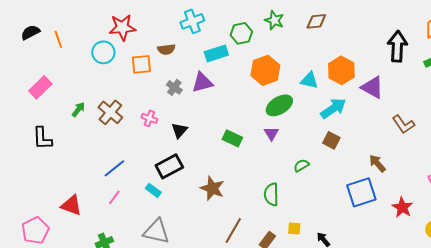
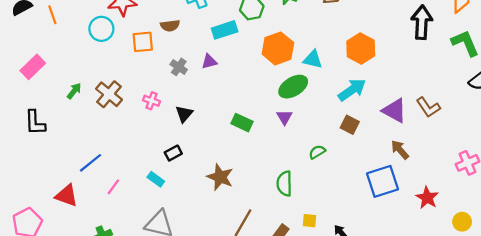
cyan triangle: (309, 80) -> (313, 59), moved
purple triangle: (202, 82) -> (209, 62), size x0.7
purple triangle: (372, 87) -> (394, 111), moved
black rectangle: (169, 166) -> (173, 153), size x0.6
blue line: (114, 168) -> (90, 163), moved

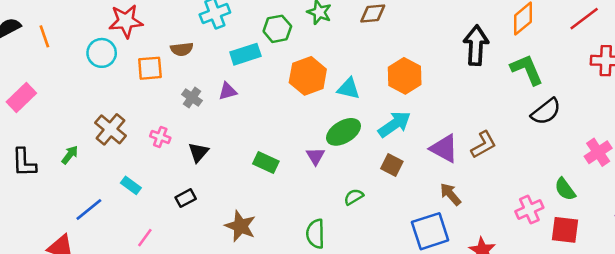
green ellipse: (293, 87) -> (344, 132), moved
green arrow: (74, 91) -> (70, 155), moved
brown L-shape: (428, 107) -> (484, 145), turned -85
cyan rectangle: (156, 179) -> (131, 185), moved
pink line: (113, 187) -> (145, 238), moved

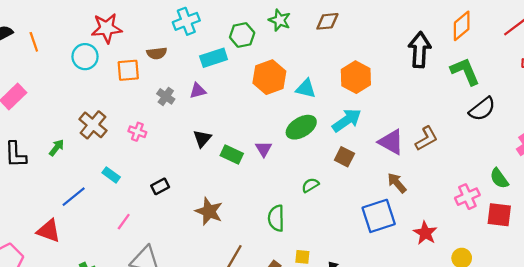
black triangle: (198, 152) -> (202, 139), moved
purple triangle: (315, 156) -> (264, 149), moved

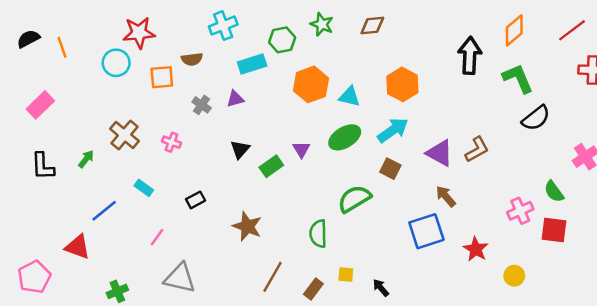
purple triangle: (264, 149) -> (301, 149), moved
green rectangle: (232, 154) -> (271, 166), turned -60
green semicircle: (310, 185) -> (354, 199), size x1.8

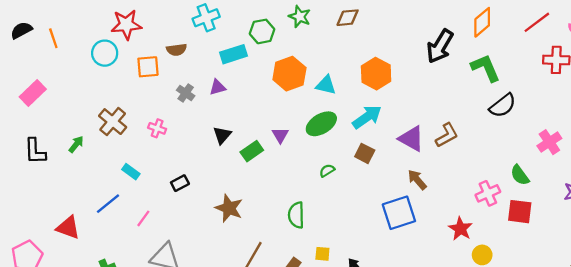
black arrow: (470, 56) -> (440, 46), turned -152
green semicircle: (354, 199) -> (327, 171), moved, size x0.5
blue line: (104, 211) -> (108, 204), moved
red star: (476, 249) -> (460, 229), moved

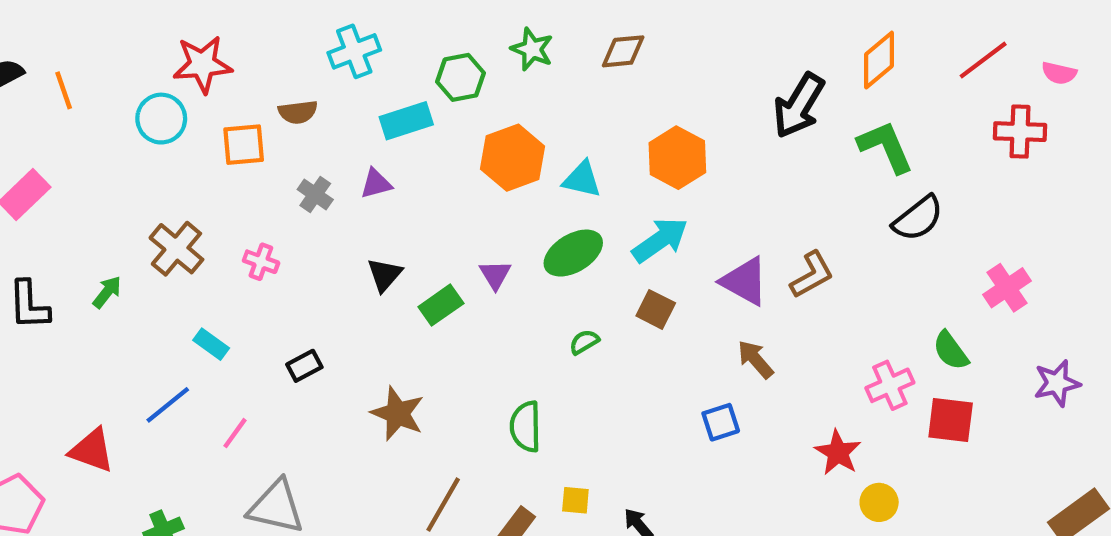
blue square: (399, 213) -> (721, 422), size x0.6

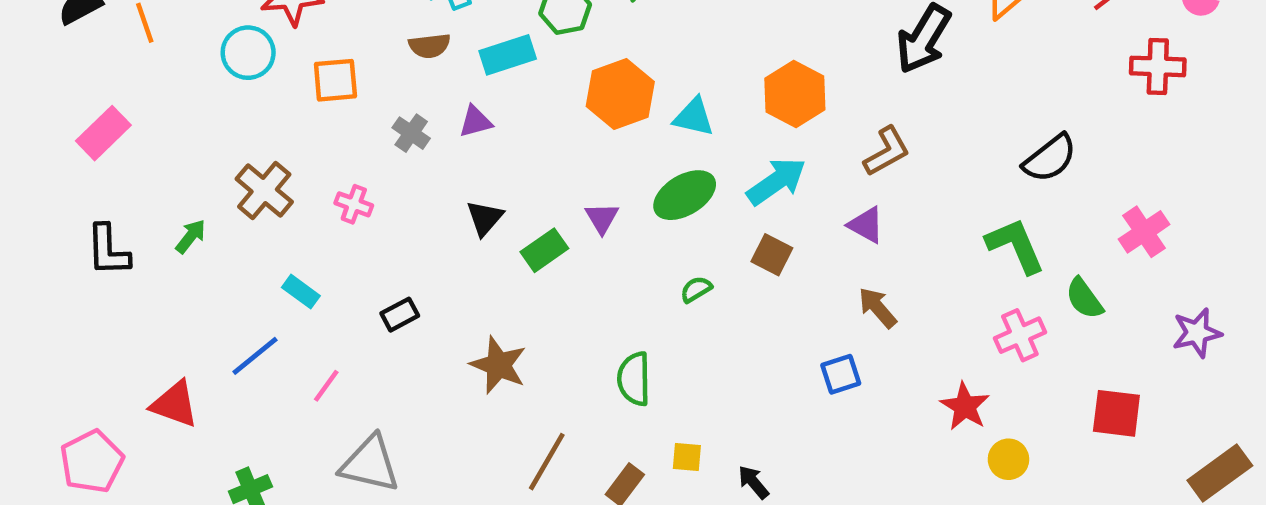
brown semicircle: (298, 112) -> (430, 46), moved
green L-shape: (886, 147) -> (1015, 246), moved
brown L-shape: (812, 275) -> (887, 151), moved
purple triangle: (745, 281) -> (866, 225), size x0.7
red square: (951, 420) -> (1116, 413), moved

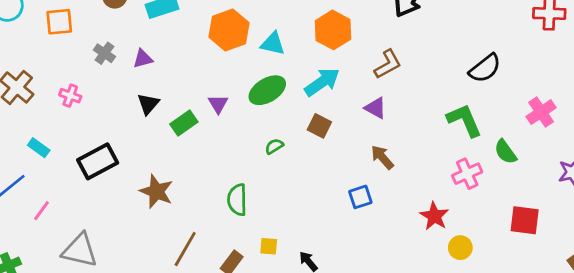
purple triangle: (476, 122) -> (143, 59), moved
black rectangle: (400, 315) -> (98, 161), size x1.8
pink line: (326, 386) -> (41, 211), moved

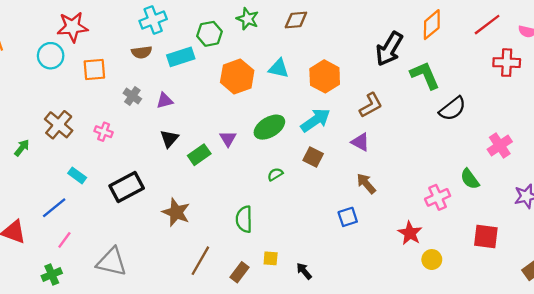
cyan triangle: (273, 44) -> (279, 68), moved
green L-shape: (464, 120) -> (425, 75), moved
pink line: (41, 211) -> (64, 240), moved

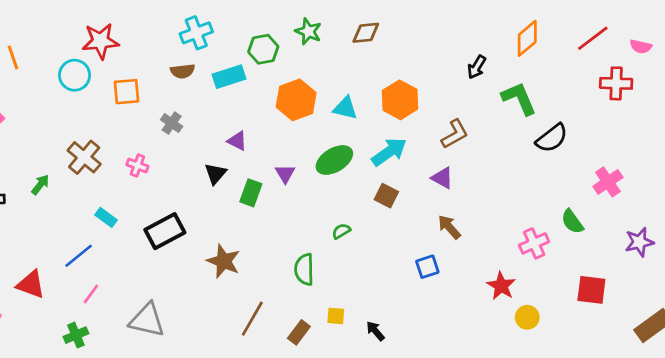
black arrow: (389, 49) -> (477, 67), size x0.6
cyan triangle: (279, 68) -> (345, 108), moved
purple triangle: (165, 101) -> (237, 141), moved, turned 42
green rectangle: (199, 155) -> (251, 193), turned -35
green semicircle: (275, 174) -> (341, 231), moved

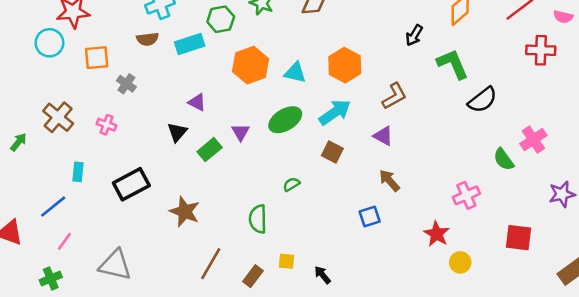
gray cross: (172, 123) -> (126, 84), moved
green rectangle: (251, 193) -> (210, 150), turned 30
cyan rectangle: (106, 217) -> (78, 172), turned 60
green semicircle: (572, 222) -> (504, 159), moved

